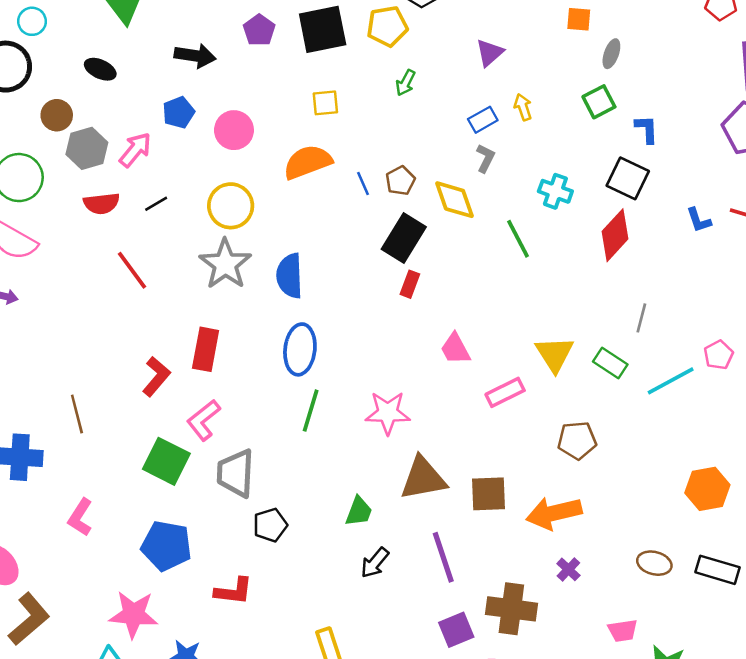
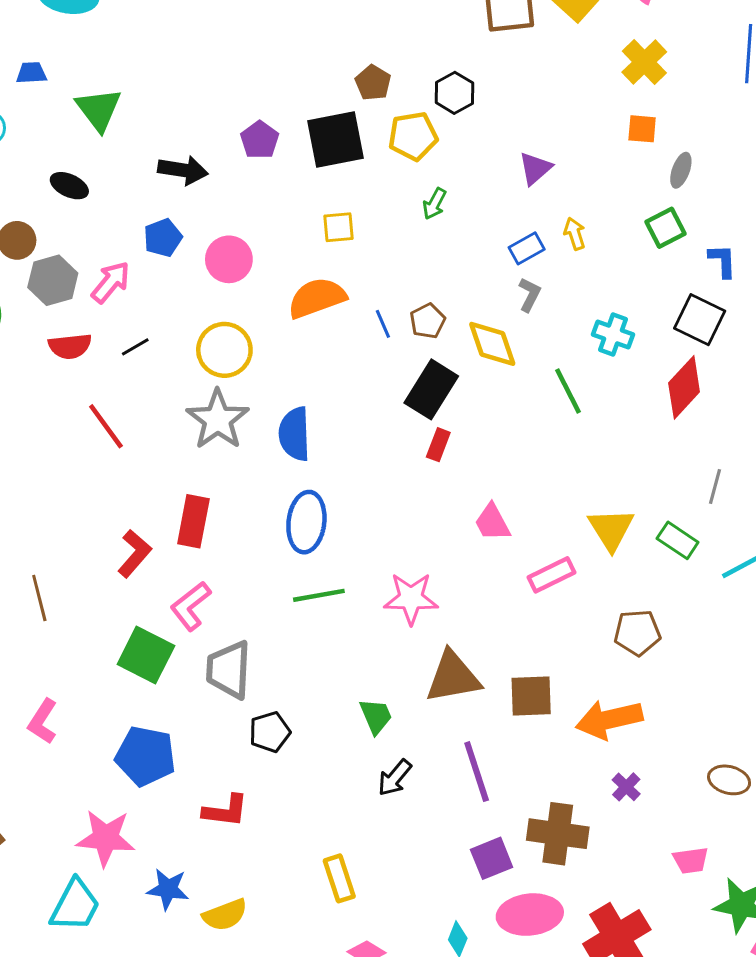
green line: (311, 411) -> (319, 595), turned 63
green trapezoid: (359, 511) -> (376, 716), turned -44

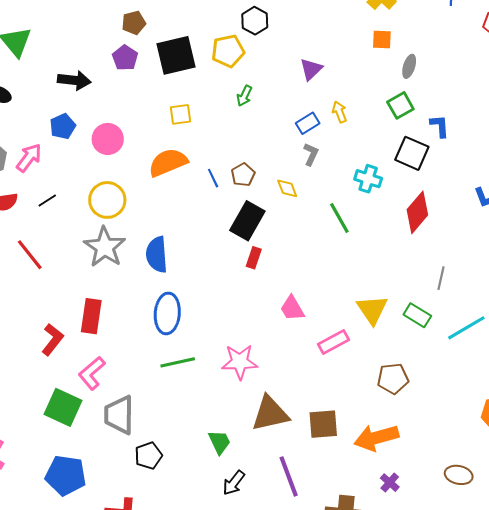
brown pentagon: (373, 83) -> (134, 23), moved, turned 30
black square: (700, 320) -> (412, 153), moved
yellow diamond: (492, 344) -> (287, 188), size x0.6

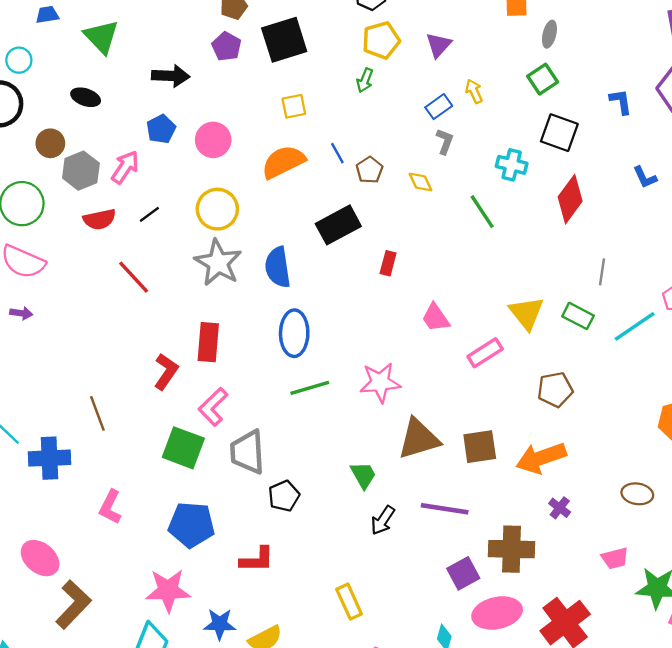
yellow pentagon: (228, 51) -> (381, 40), moved
blue L-shape: (440, 126) -> (621, 102), moved
blue line: (213, 178) -> (337, 153), moved
black rectangle: (247, 221) -> (338, 225), moved, turned 36
purple line: (289, 476) -> (445, 509), turned -57

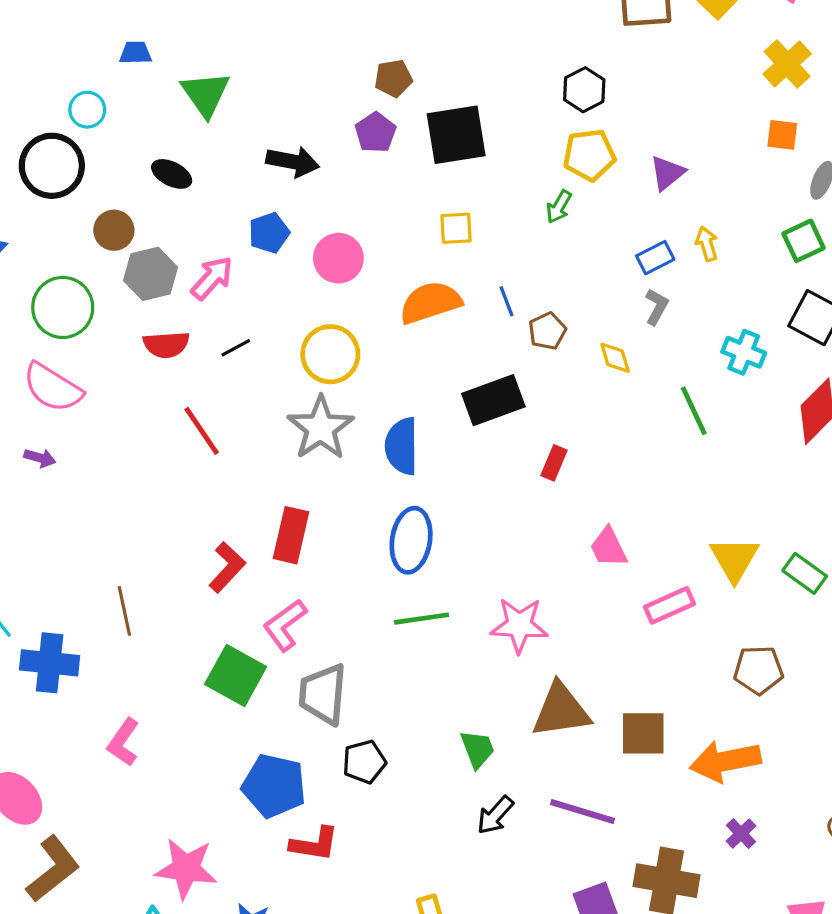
blue pentagon: (191, 525) -> (274, 786), moved

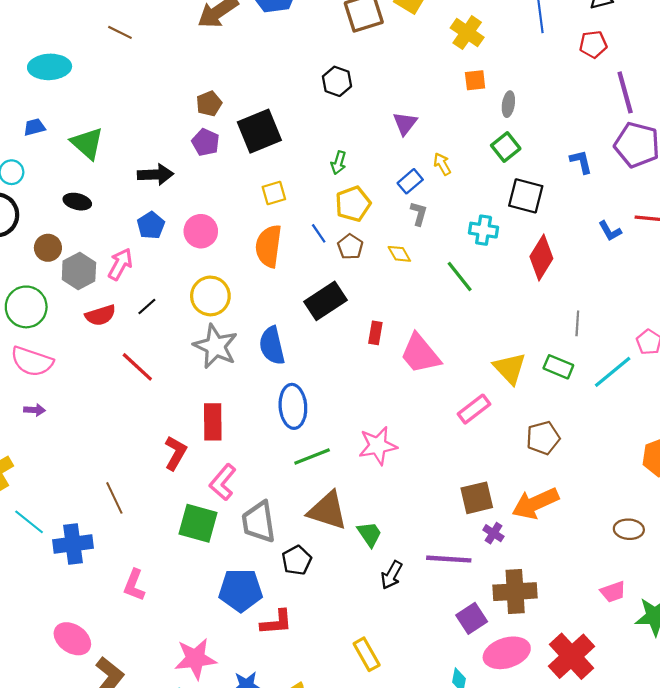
yellow pentagon: (589, 155) -> (353, 204), moved
orange semicircle: (430, 302) -> (269, 246), turned -51
pink trapezoid: (608, 547) -> (420, 354), moved, size x1.5
brown triangle: (561, 710) -> (328, 511), moved, turned 39
purple cross: (741, 833) -> (493, 533), moved

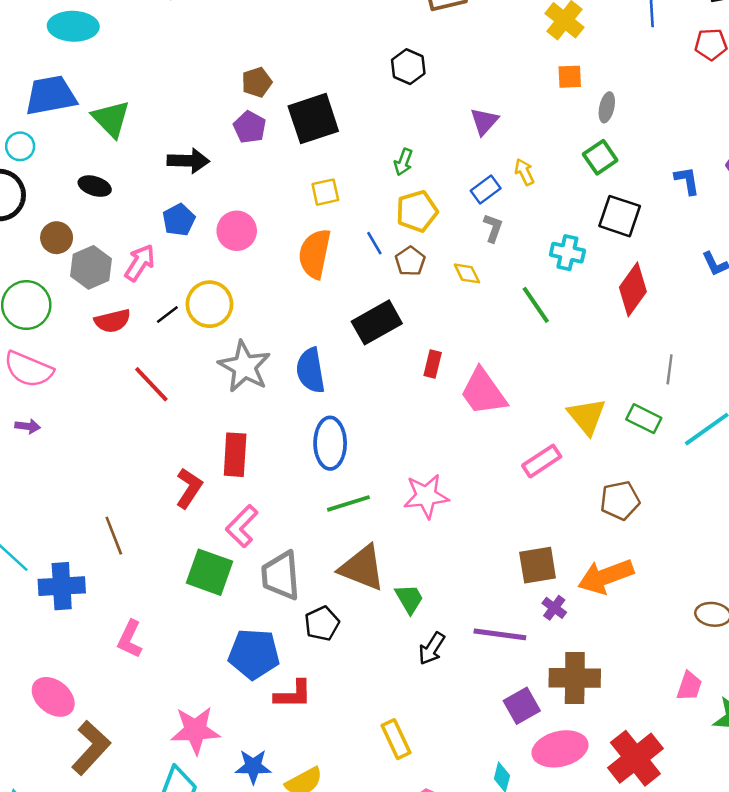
blue trapezoid: (34, 127) -> (51, 95), size x2.0
yellow circle: (210, 296) -> (209, 304), moved
pink trapezoid: (613, 592) -> (689, 686), turned -56

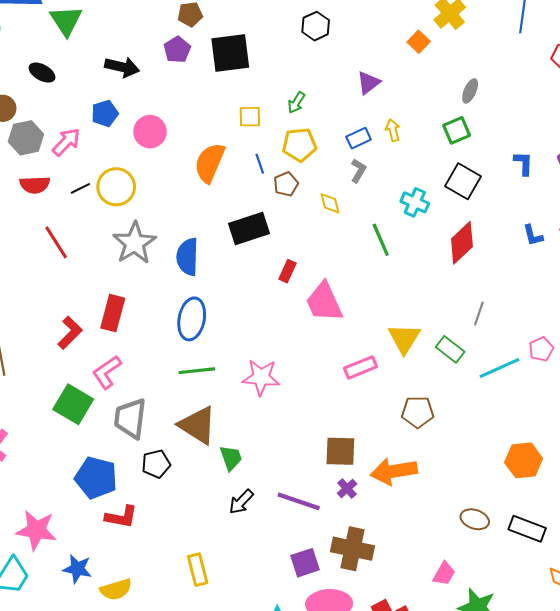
orange square: (570, 77) -> (419, 42), moved, turned 35
yellow square: (325, 192) -> (250, 117), moved

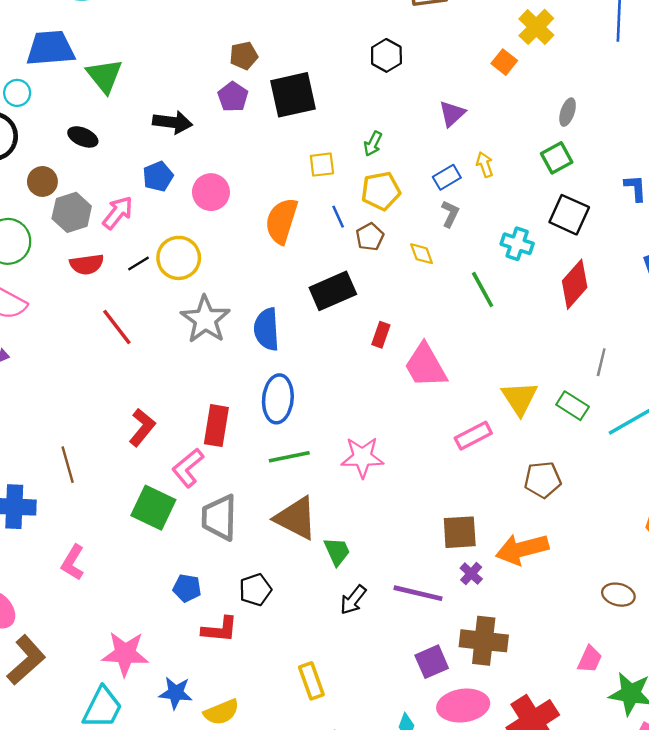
red rectangle: (113, 313) -> (216, 426), moved
black pentagon: (156, 464) -> (255, 590), moved
blue pentagon: (96, 478) -> (187, 588), size x0.6

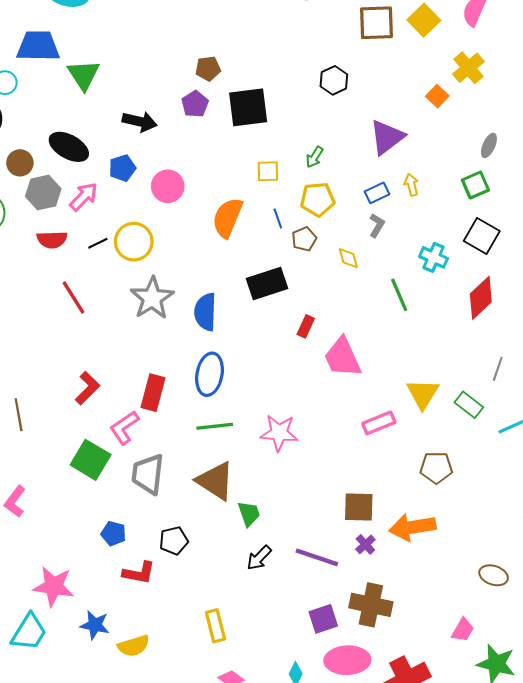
purple triangle: (452, 114) -> (387, 137), size x1.5
black ellipse: (83, 137) -> (69, 147), moved, size x1.5

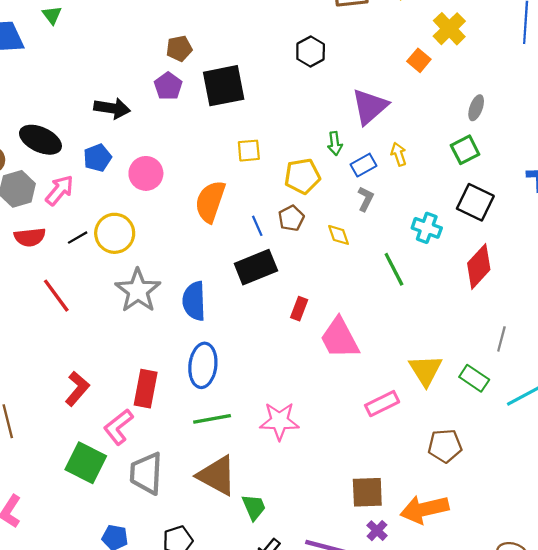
green triangle: (83, 75) -> (52, 15), moved, size x0.6
green arrow: (315, 157) -> (335, 144), moved, turned -35
blue line: (278, 218) -> (257, 226), moved

